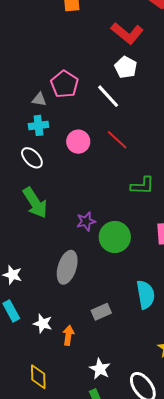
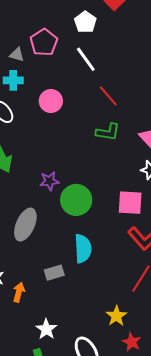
white pentagon: (126, 67) -> (85, 22), moved
red line: (117, 140) -> (108, 96), moved
green L-shape: (142, 186) -> (108, 132), moved
cyan semicircle: (146, 295) -> (83, 249), moved

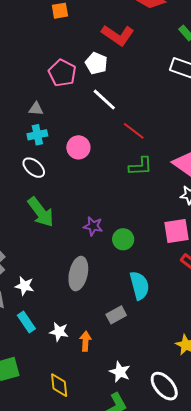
pink pentagon: (44, 42) -> (62, 73), moved
purple star: (49, 181) -> (93, 226), turned 30
green circle: (76, 200) -> (123, 239), size x0.7

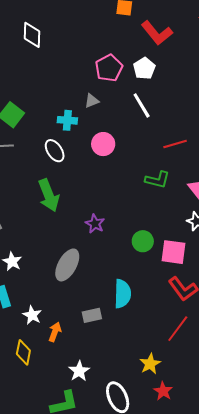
red L-shape: (118, 35) -> (157, 33), moved
gray triangle: (36, 109) -> (92, 101), moved, turned -42
red line: (134, 131) -> (175, 144), moved, turned -70
green circle: (123, 239) -> (143, 241), moved
yellow diamond: (59, 385) -> (23, 352), moved

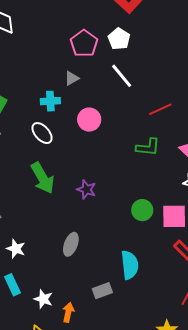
purple star: (95, 224) -> (86, 189), moved
gray ellipse: (67, 265) -> (71, 244), size x0.7

